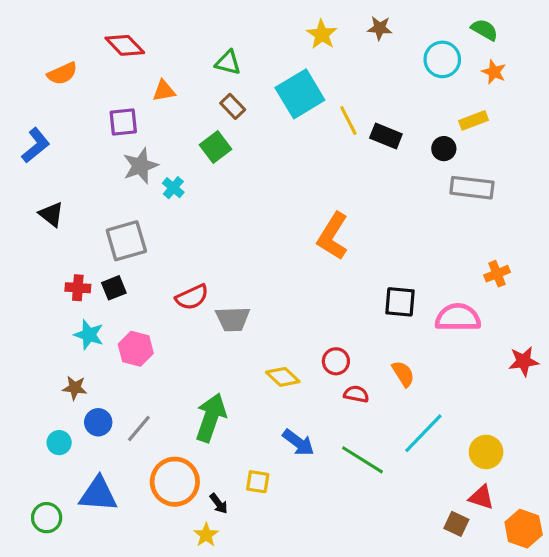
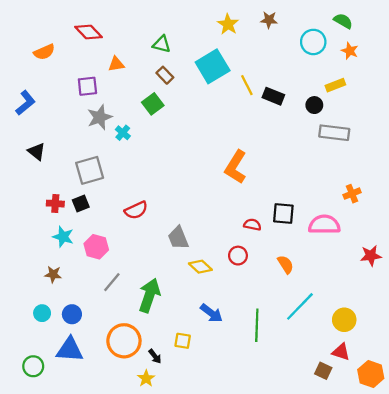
gray trapezoid: (233, 319) -> (178, 238), moved, turned 70
red semicircle: (356, 394) -> (252, 225), moved
blue circle: (98, 422) -> (72, 314), moved
gray line: (139, 429) -> (112, 282), moved
green line: (363, 460) -> (257, 325), turned 60

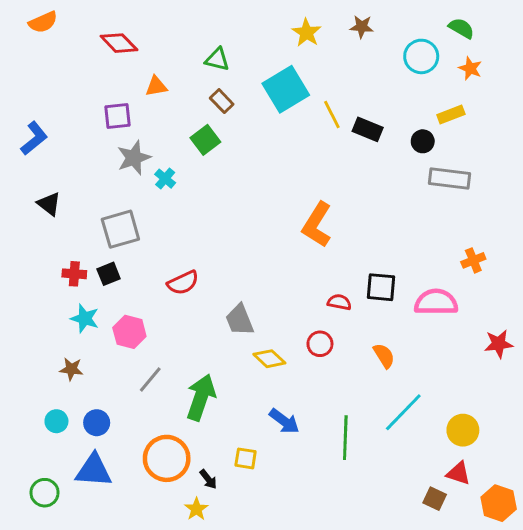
orange semicircle: (44, 52) -> (43, 22), moved

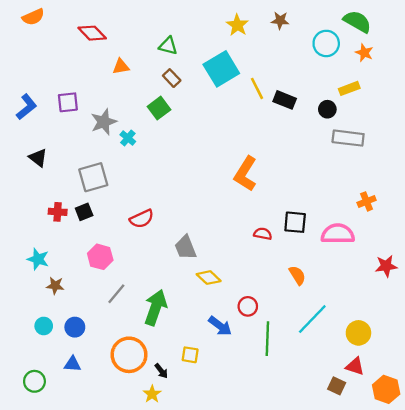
green semicircle: (461, 28) -> (357, 22), size x1.4
purple square: (117, 116) -> (68, 102), moved
cyan star: (85, 318) -> (38, 259), moved
red circle: (320, 344) -> (248, 306), moved
blue triangle: (94, 470) -> (73, 364), size x0.6

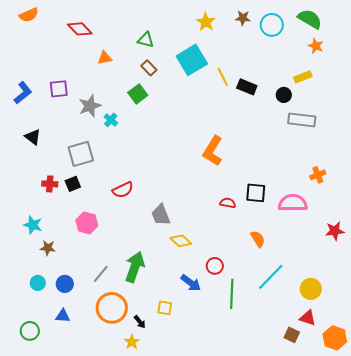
cyan circle: (326, 43) -> (272, 25), moved
gray line: (116, 294) -> (101, 274), moved

